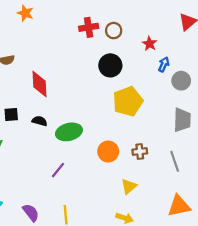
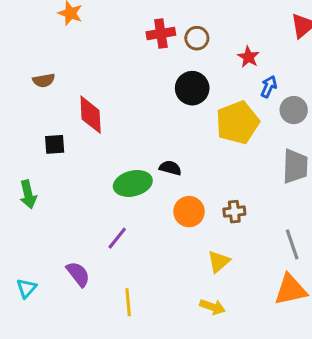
yellow pentagon: (128, 101) -> (237, 123), moved
black square: (11, 114) -> (55, 144), moved
black semicircle: (40, 121) -> (170, 168), moved
gray line: (175, 161) -> (292, 244), moved
purple semicircle: (31, 213) -> (78, 274), moved

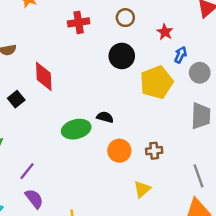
red cross: (161, 33) -> (79, 22), moved
black square: (55, 144) -> (16, 99), turned -35
purple line: (117, 238) -> (27, 171), moved

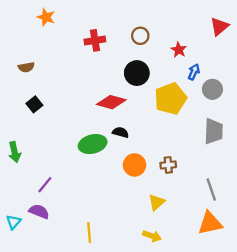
red diamond: (44, 76) -> (111, 102), moved, turned -72
black square: (16, 99) -> (34, 104), moved
purple semicircle: (34, 199) -> (39, 212), moved, turned -30

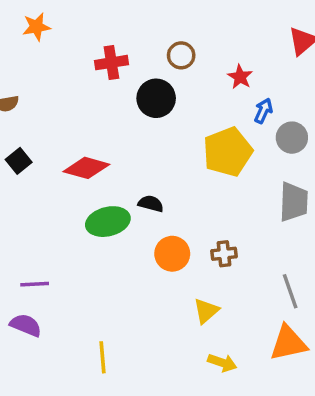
orange star: (46, 17) -> (36, 27), turned -30
black circle: (137, 73) -> (156, 98), moved
red diamond: (111, 102) -> (86, 168), moved
purple line: (45, 185) -> (35, 284), turned 48
yellow arrow: (152, 236) -> (222, 363), moved

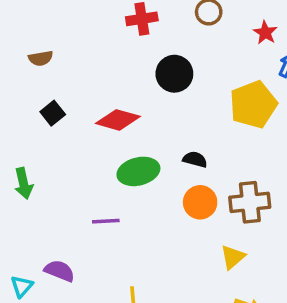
black circle: (156, 98) -> (174, 74), moved
black semicircle: (151, 204) -> (195, 159), moved
brown cross: (224, 254) -> (250, 202), size x1.6
purple line: (35, 284) -> (106, 221), moved

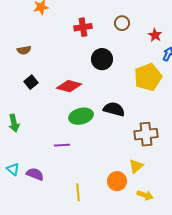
black semicircle: (195, 159) -> (114, 109), size x1.5
orange circle: (200, 202) -> (117, 181), moved
cyan triangle: (22, 286) -> (13, 169), moved, turned -32

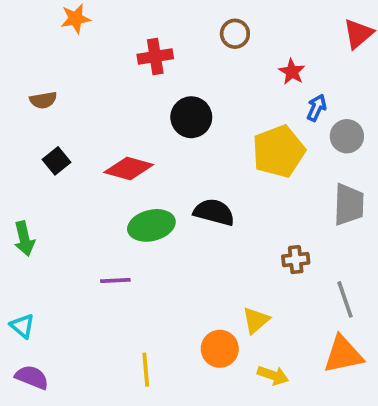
brown circle: (122, 23) -> (235, 34), moved
brown cross: (146, 134) -> (296, 260), moved, size x0.6
purple semicircle: (35, 174) -> (32, 377), moved

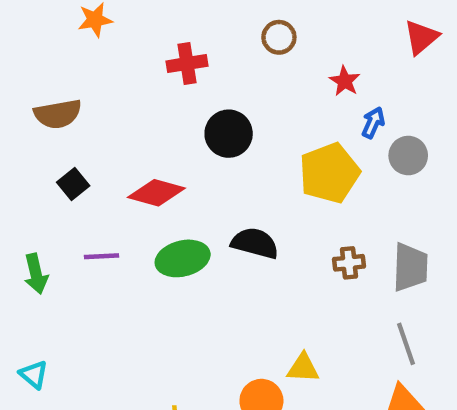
brown semicircle: (43, 100) -> (58, 114), size x1.5
gray trapezoid: (349, 205) -> (410, 267), moved
brown cross: (296, 260) -> (349, 263), moved
purple line: (115, 280) -> (102, 256), moved
yellow triangle: (256, 320) -> (303, 368), turned 44

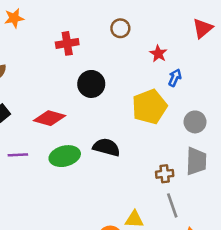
gray circle: (408, 156) -> (195, 122), moved
brown cross: (349, 263) -> (165, 174), moved
gray line: (406, 344) -> (172, 205), moved

